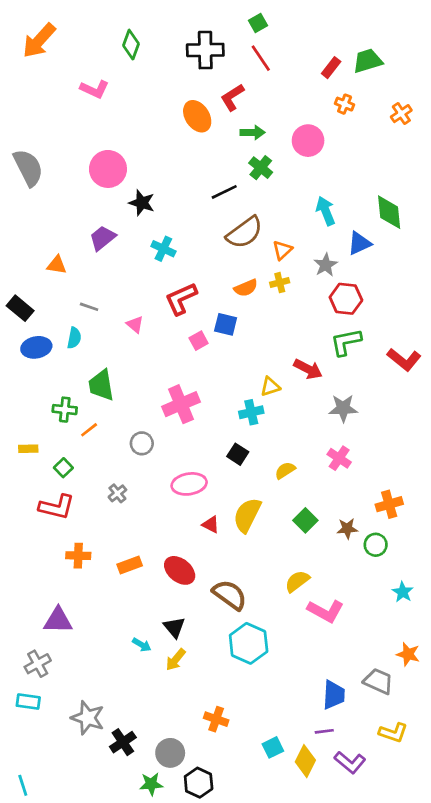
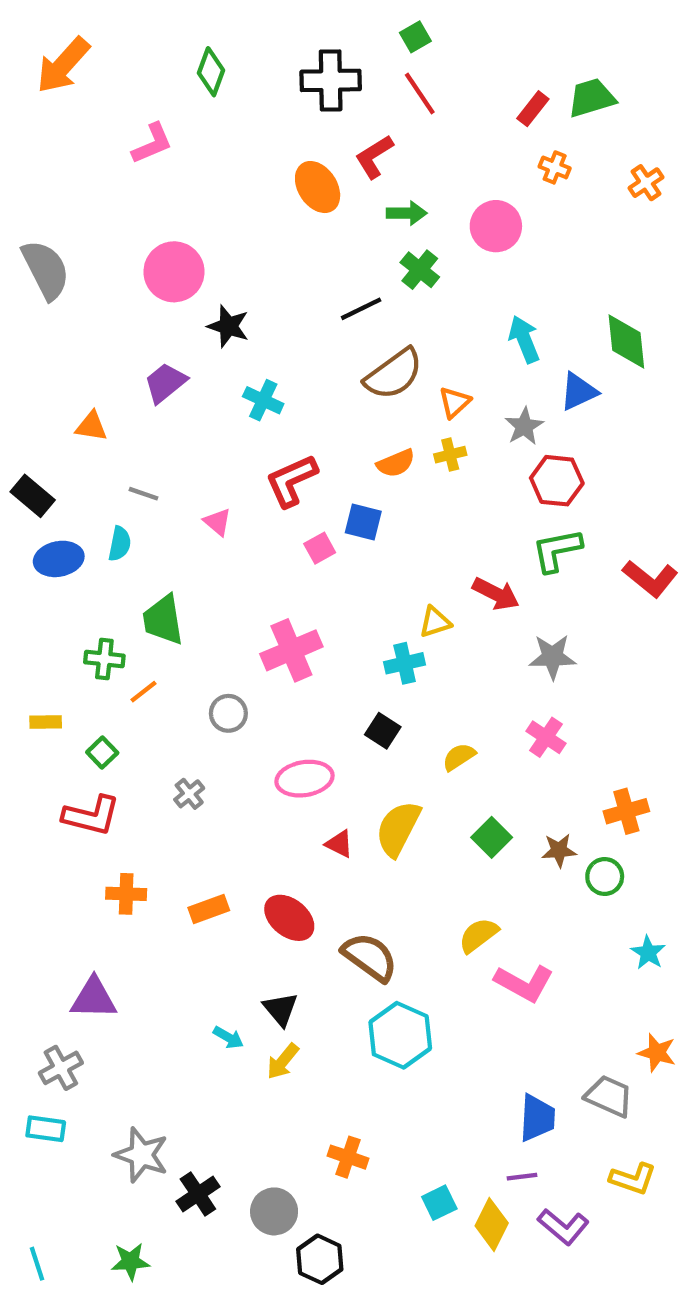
pink L-shape: (94, 89) -> (152, 144), turned -48
green star: (151, 784) -> (131, 1261), moved

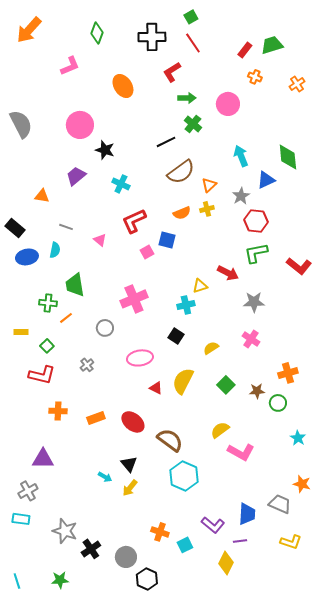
orange ellipse: (318, 187) -> (123, 86), moved
cyan square: (439, 1203) -> (185, 545), moved
purple L-shape: (563, 1227) -> (213, 525), moved

